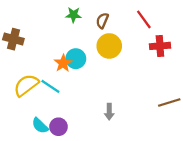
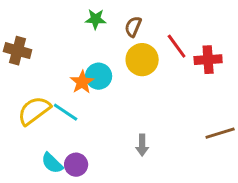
red line: (144, 19) -> (177, 46), moved

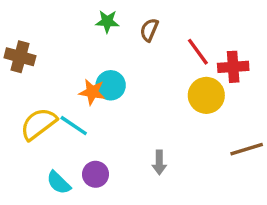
yellow circle: (142, 60) -> (206, 95), moved
orange star: (82, 82) -> (92, 92), turned -30
purple circle: (76, 165) -> (96, 174), moved

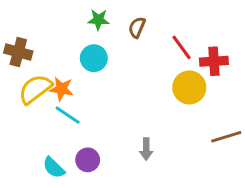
cyan circle: (111, 85) -> (94, 58), moved
orange star: (92, 92) -> (61, 89), moved
yellow semicircle: (38, 124) -> (35, 89), moved

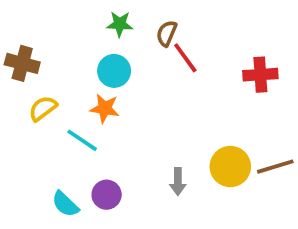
red line: (182, 47) -> (185, 58), moved
yellow circle: (189, 87) -> (230, 167), moved
yellow semicircle: (35, 89) -> (43, 108), size x0.7
orange star: (61, 89) -> (105, 108), moved

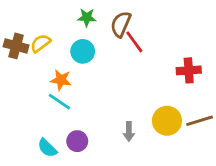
brown semicircle: (167, 33) -> (121, 24), size x1.4
red cross: (260, 75) -> (189, 70), moved
yellow semicircle: (43, 108) -> (41, 43), moved
orange star: (105, 108) -> (61, 80), moved

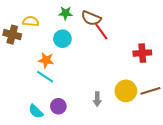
brown semicircle: (121, 24) -> (91, 18), turned -90
yellow semicircle: (41, 43) -> (31, 21), moved, turned 42

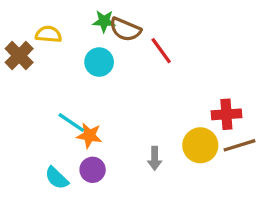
brown semicircle: (91, 18) -> (125, 29), moved
brown cross: (12, 35) -> (19, 56), turned 30
red cross: (142, 53) -> (226, 114), moved
orange star: (46, 60) -> (89, 136), moved

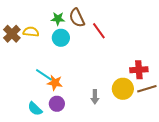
green star: (104, 21) -> (58, 19), moved
brown semicircle: (125, 29) -> (77, 18), turned 42
yellow semicircle: (48, 34) -> (31, 32), moved

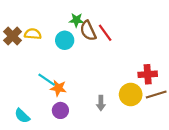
brown semicircle: (77, 18) -> (88, 31), moved
green star: (58, 19) -> (76, 20), moved
cyan semicircle: (35, 109) -> (22, 116), moved

